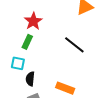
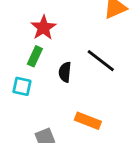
black semicircle: (30, 79) -> (65, 72), moved

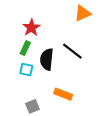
black semicircle: (65, 72) -> (47, 59), size x1.5
cyan square: (22, 86) -> (26, 70), moved

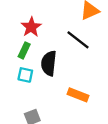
black line: (72, 51) -> (78, 40), moved
orange rectangle: (63, 94) -> (78, 95), moved

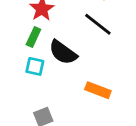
black semicircle: (49, 63) -> (63, 52), turned -60

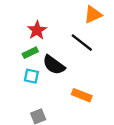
green rectangle: (33, 37) -> (30, 53), turned 40

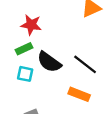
red star: (37, 30) -> (31, 25), turned -30
black line: (82, 43) -> (85, 64), moved

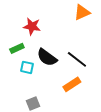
green rectangle: (24, 49) -> (17, 48), moved
orange rectangle: (79, 94) -> (72, 84), turned -54

